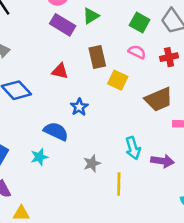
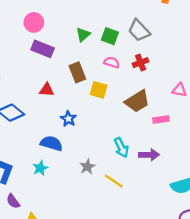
green triangle: (91, 16) -> (83, 34), moved
yellow line: (119, 184) -> (114, 181), turned -48

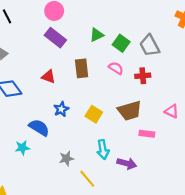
yellow square: (99, 90) -> (94, 114), moved

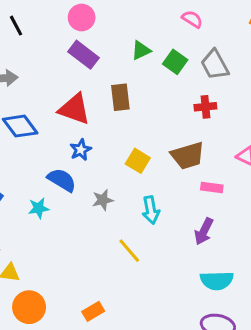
pink semicircle: (116, 68) -> (192, 19), moved
red triangle: (49, 77) -> (74, 109), size x1.6
blue star: (61, 109) -> (81, 150), moved
gray star: (66, 158) -> (103, 200), moved
purple arrow: (127, 163) -> (204, 231), moved, turned 102

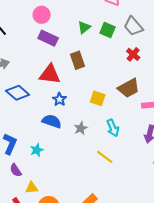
red cross: (205, 107) -> (133, 54), turned -32
cyan star: (39, 208) -> (37, 150), moved

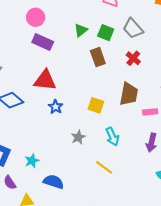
brown rectangle: (77, 60) -> (98, 57), moved
brown trapezoid: (129, 88) -> (129, 94), turned -50
blue semicircle: (52, 121) -> (54, 182), moved

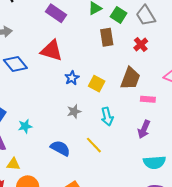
blue star: (56, 107) -> (72, 78), moved
blue semicircle: (54, 182) -> (60, 148), moved

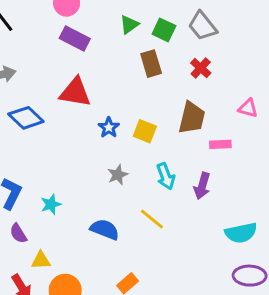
purple arrow: (144, 129) -> (202, 186), moved

